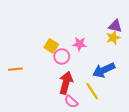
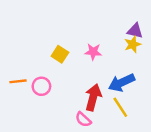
pink circle: (62, 56) -> (41, 86), moved
red arrow: (66, 83) -> (93, 97), moved
yellow line: (92, 91) -> (120, 107), moved

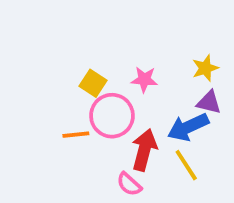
purple triangle: (135, 31) -> (209, 102), moved
orange line: (18, 81) -> (76, 135), moved
pink circle: (41, 86) -> (112, 116), moved, size x1.5

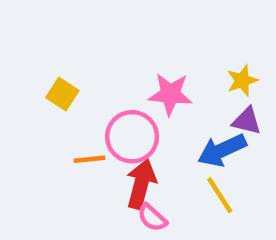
pink star: (144, 80) -> (170, 94), size x1.4
yellow square: (93, 83) -> (62, 94), moved
red arrow: (144, 150) -> (141, 184), moved

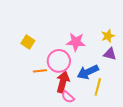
blue arrow: (222, 150) -> (88, 72), moved
yellow line: (220, 195) -> (98, 87), turned 48

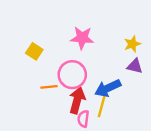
pink star: (76, 42) -> (82, 38), moved
yellow line: (98, 87) -> (102, 106), moved
pink semicircle: (68, 97) -> (83, 119), turned 56

